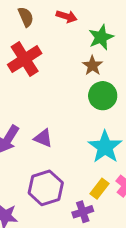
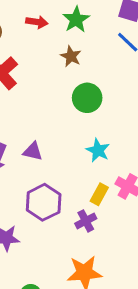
green star: (101, 37) -> (76, 20), moved
brown star: (92, 66) -> (71, 56), moved
cyan star: (105, 147) -> (98, 150), size x0.7

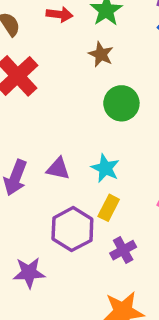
cyan star: (98, 150) -> (105, 168), moved
yellow rectangle: (99, 194) -> (109, 208), moved

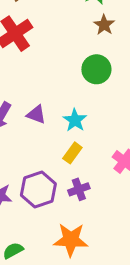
brown star: (101, 54) -> (104, 25), moved
purple hexagon: (72, 229) -> (38, 189), moved

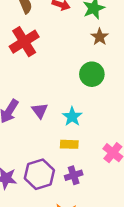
purple triangle: (36, 114) -> (40, 111), turned 30
yellow rectangle: (72, 153) -> (69, 144), turned 54

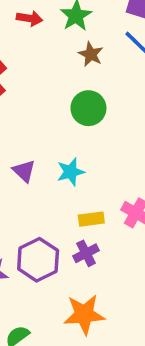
cyan star: (72, 117) -> (71, 172), turned 30
yellow rectangle: (69, 144) -> (91, 219), moved

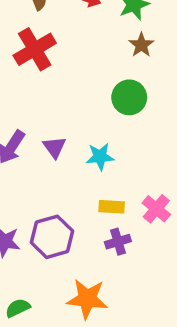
purple cross: (86, 253) -> (118, 242), moved

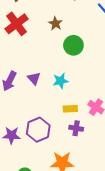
brown star: (141, 45) -> (55, 23), moved
purple cross: (118, 242) -> (76, 128), turned 32

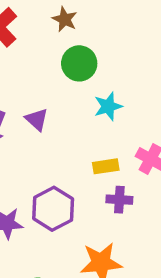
green circle: (73, 45) -> (79, 63), moved
cyan star: (61, 81) -> (108, 106), moved

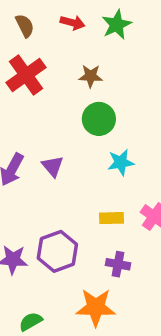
brown star: (65, 19) -> (91, 76), turned -30
purple cross: (119, 200) -> (118, 264), moved

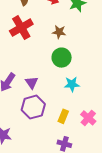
yellow rectangle: (112, 218) -> (63, 116), turned -72
purple hexagon: (57, 251) -> (33, 107), moved

